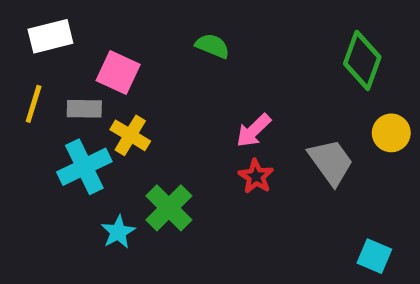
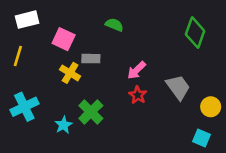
gray rectangle: (84, 109) -> (91, 59), moved
yellow circle: (391, 133) -> (211, 107), moved
cyan cross: (84, 167) -> (24, 107), moved

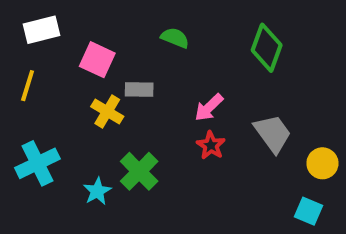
green diamond: (195, 33) -> (267, 48), moved

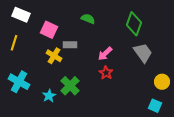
white rectangle: (41, 30) -> (21, 15), turned 36
gray trapezoid: (273, 133) -> (143, 53), moved
cyan cross: (37, 163) -> (19, 82), turned -35

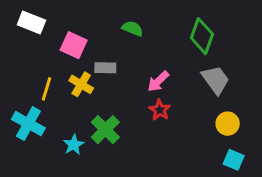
yellow line: (14, 43) -> (46, 89), moved
yellow circle: (162, 82) -> (228, 124), moved

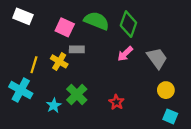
green semicircle: (133, 28) -> (97, 21), size x1.6
green diamond: (202, 36) -> (128, 24), moved
pink square: (74, 45) -> (65, 27), moved
pink arrow: (158, 81) -> (125, 54), moved
red star: (160, 110) -> (116, 102), moved

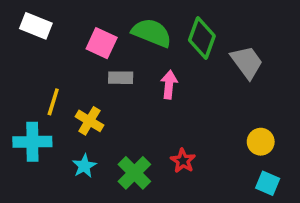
pink arrow: (125, 54) -> (169, 85), moved, turned 140
gray trapezoid: (157, 58) -> (247, 62), moved
yellow cross: (59, 61) -> (89, 121), moved
cyan cross: (21, 90) -> (32, 142), turned -30
green cross: (77, 94) -> (134, 173), moved

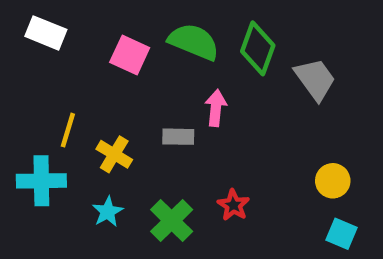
gray rectangle: (121, 78) -> (178, 137), moved

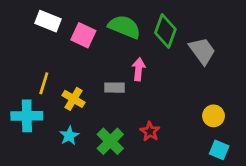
white rectangle: (46, 33) -> (48, 21), moved

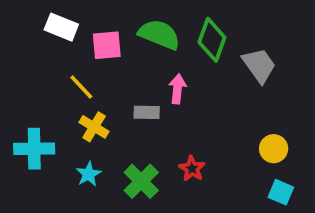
pink square: (83, 35) -> (107, 45), turned -30
yellow line: (44, 83) -> (81, 87), moved, turned -60

